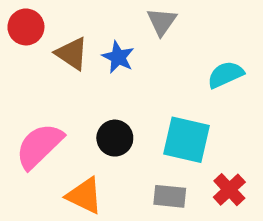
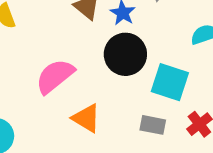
black circle: (115, 138) -> (125, 54), moved, size x1.5

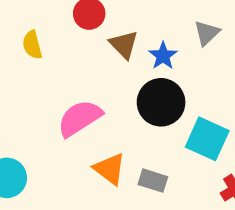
gray rectangle: (153, 125) -> (153, 181), moved

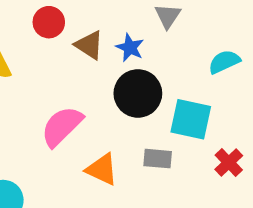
gray rectangle: (153, 181) -> (158, 159), moved

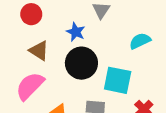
red circle: (49, 22) -> (31, 14), moved
brown triangle: (89, 45) -> (39, 51), moved

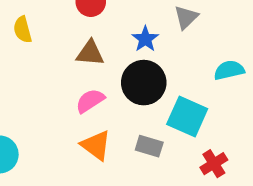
brown triangle: (39, 51) -> (90, 53), turned -40
pink semicircle: (30, 86) -> (90, 101), moved, size x0.7

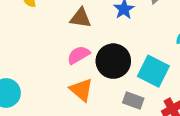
black circle: (144, 83) -> (113, 61), moved
gray rectangle: (149, 146) -> (133, 100), moved

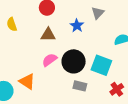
orange triangle: (81, 90) -> (27, 81), moved
gray rectangle: (133, 100) -> (80, 86), moved

